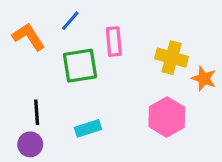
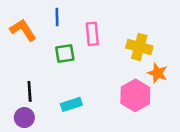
blue line: (70, 21) -> (57, 17), turned -42
green square: (80, 66) -> (65, 54), size x0.7
orange star: (204, 78) -> (158, 73), moved

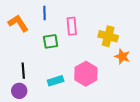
pink hexagon: (135, 95) -> (86, 74), moved

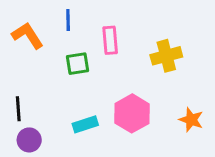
yellow cross: (108, 36) -> (166, 56), turned -30
orange star: (122, 56) -> (191, 120), moved
black line: (23, 71) -> (18, 109), moved

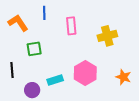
green square: (77, 64) -> (34, 49), moved
purple circle: (29, 140) -> (32, 90), moved

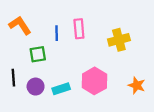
blue line: (44, 13) -> (57, 33), moved
purple circle: (32, 90) -> (36, 87), moved

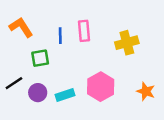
black line: (13, 78) -> (14, 83), turned 60

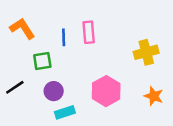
yellow cross: (127, 43) -> (146, 52), moved
purple circle: (38, 93) -> (54, 91), moved
cyan rectangle: (65, 95) -> (65, 112), moved

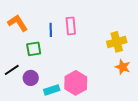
purple circle: (54, 91) -> (31, 78), moved
pink hexagon: (106, 91) -> (76, 83), moved
orange star: (154, 96) -> (123, 67), moved

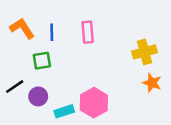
blue line: (51, 30) -> (52, 32), moved

